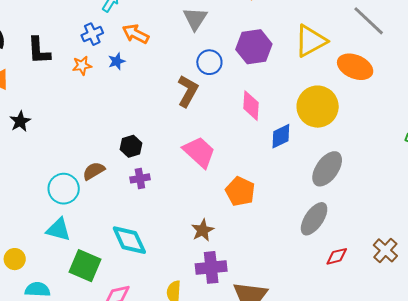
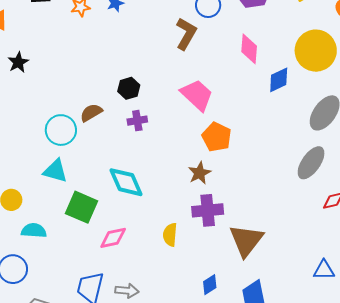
orange pentagon: (240, 191) -> (217, 137), moved

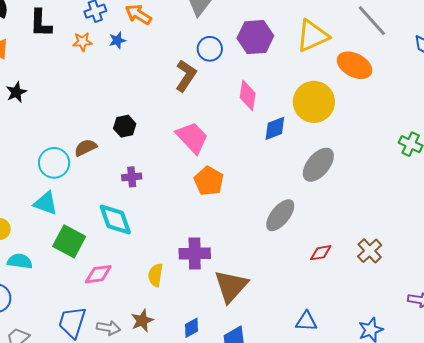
purple cross: (137, 121) -> (132, 177), moved
gray ellipse: (311, 163) -> (280, 215), moved
brown star: (199, 173) -> (142, 321), moved

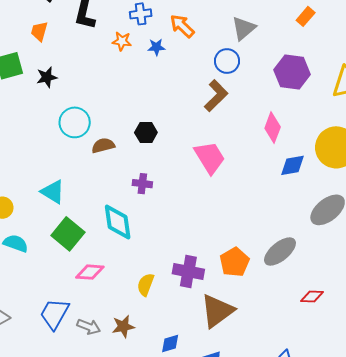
blue circle: (210, 49) -> (227, 61), moved
cyan circle: (54, 163) -> (75, 122), moved
orange pentagon: (209, 181) -> (235, 262), moved

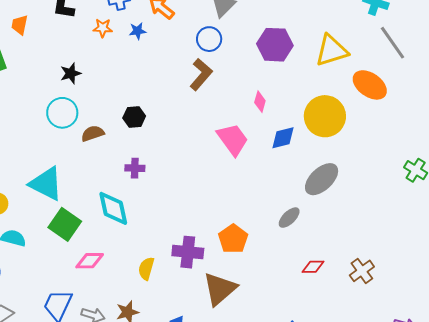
black star: (47, 77) -> (71, 73), moved
pink diamond: (273, 128) -> (260, 102), size x0.7
pink trapezoid: (210, 157) -> (233, 139), moved
cyan triangle: (53, 192) -> (46, 184), size x1.4
gray ellipse: (280, 252) -> (289, 218), moved, size x0.7

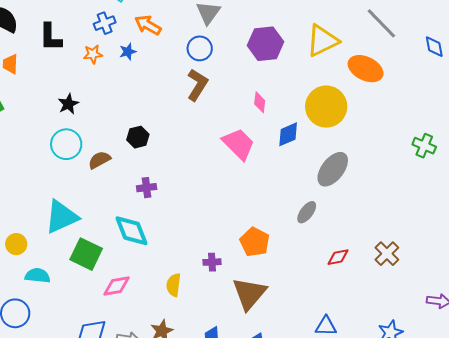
cyan triangle: (46, 184) -> (61, 217), turned -42
purple cross: (188, 252) -> (212, 262), size x0.6

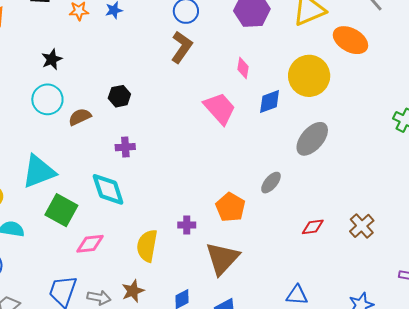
gray ellipse: (307, 212) -> (271, 183), moved
yellow semicircle: (174, 285) -> (147, 246), size x1.4

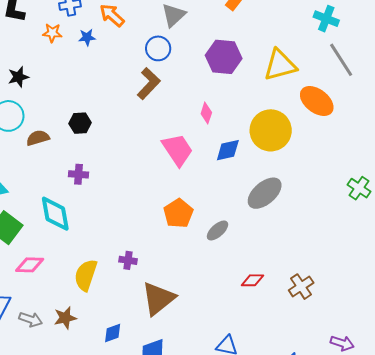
orange pentagon: (230, 207) -> (178, 213), moved

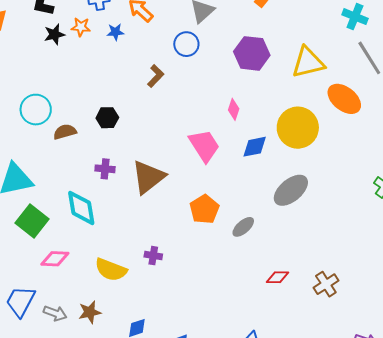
black star: (18, 77) -> (54, 34), moved
brown L-shape: (149, 84) -> (156, 76), moved, size x0.7
yellow semicircle: (86, 275) -> (111, 270), turned -88
brown triangle: (158, 299) -> (148, 177), moved

